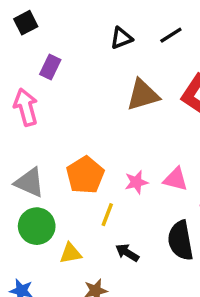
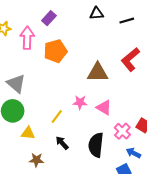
brown triangle: (143, 95) -> (98, 72), moved
orange pentagon: (85, 175) -> (55, 51), moved

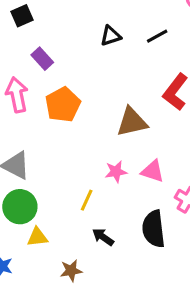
purple rectangle: (49, 18) -> (42, 59), turned -72
yellow triangle: (28, 133) -> (37, 237), moved

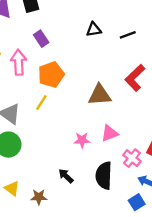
pink triangle: (153, 171) -> (110, 133), turned -48
pink star: (116, 172) -> (82, 140), moved
yellow line: (87, 200) -> (41, 102), moved
yellow triangle: (37, 237) -> (12, 188), moved, turned 35

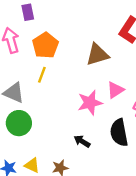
purple rectangle: (41, 39) -> (28, 12), turned 35
pink star: (82, 140) -> (90, 103), size x1.5

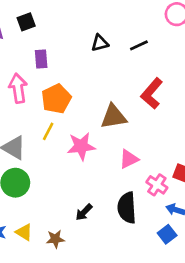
pink star: (90, 103) -> (81, 146), moved
black arrow: (82, 141) -> (84, 212), turned -84

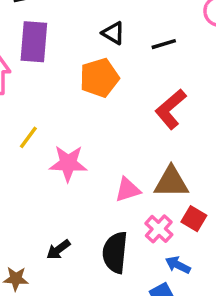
black triangle: (100, 43) -> (113, 33), turned 36
purple rectangle: (41, 59) -> (34, 42), size x1.6
orange pentagon: (56, 99) -> (99, 78), moved
brown triangle: (114, 117) -> (171, 182), moved

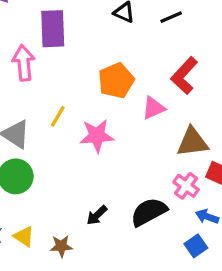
orange pentagon: (99, 78) -> (116, 81), moved
pink triangle: (128, 190) -> (153, 108), moved
black semicircle: (115, 252) -> (149, 212), turned 63

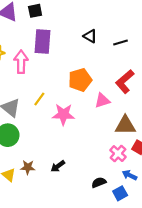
black semicircle: (149, 212) -> (99, 182), moved, size x0.6
brown star: (61, 246) -> (28, 167), moved

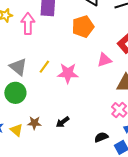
orange pentagon: (80, 80) -> (83, 27), moved
yellow line: (39, 99) -> (44, 67), moved

